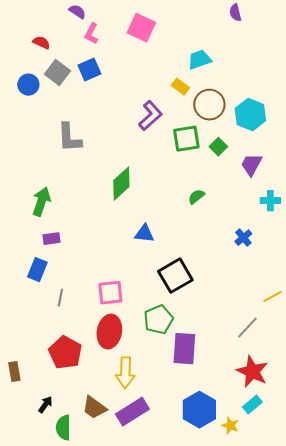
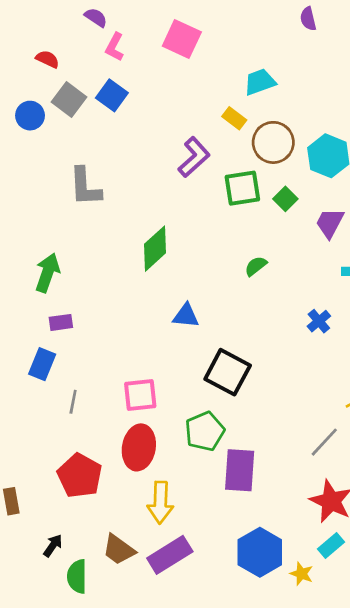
blue square: (89, 70) -> (112, 95), turned -30
black square: (175, 276) -> (228, 372), turned -32

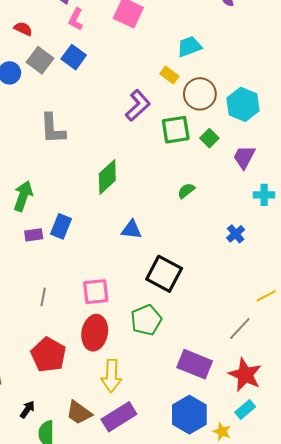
blue rectangle: (42, 364) -> (61, 226), moved
purple rectangle: (240, 470) -> (195, 364), moved, turned -72

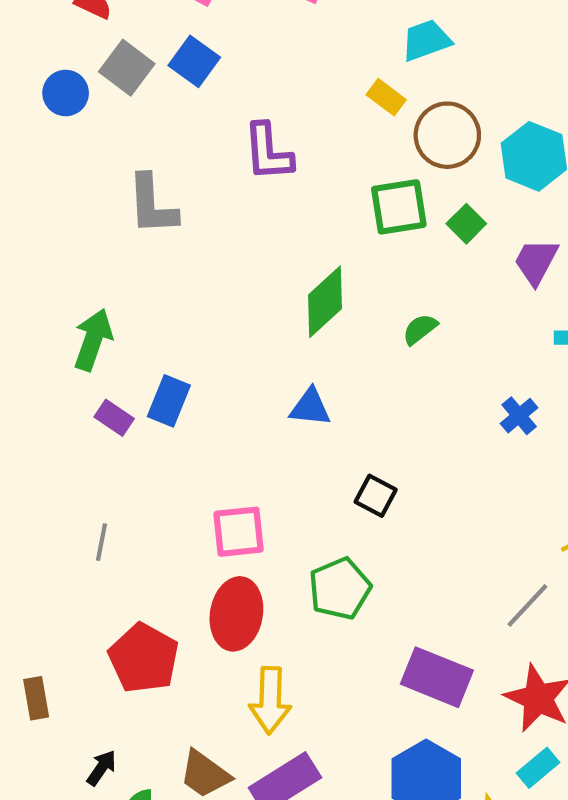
purple L-shape: (138, 105) -> (268, 152), moved, turned 128
green diamond: (107, 177) -> (325, 302), moved
purple rectangle: (34, 235) -> (114, 418), turned 42
black square: (164, 274) -> (376, 496), size x0.6
gray line: (43, 297) -> (101, 542), moved

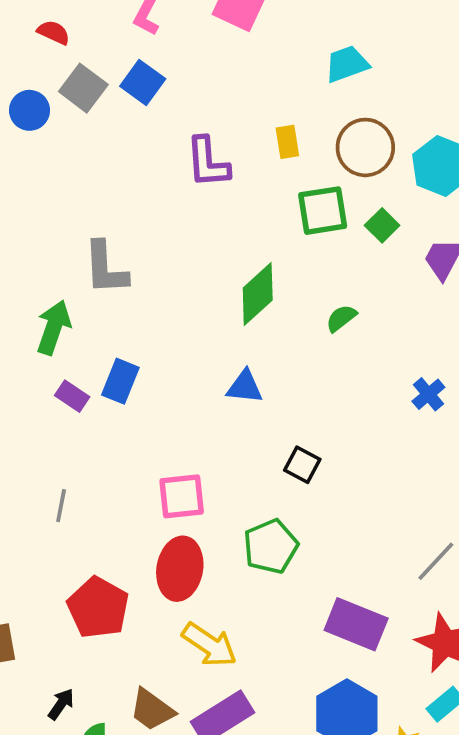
yellow rectangle: (386, 97) -> (287, 142), moved, turned 44
gray L-shape: (152, 205) -> (106, 268), moved
yellow arrow: (270, 700) -> (209, 645), turned -58

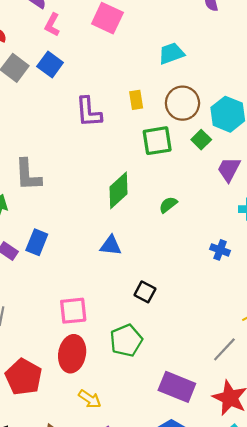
green square: (382, 225) -> (201, 140), moved
blue cross: (428, 394) -> (220, 250), turned -30
yellow arrow: (209, 645) -> (90, 399), size x0.7

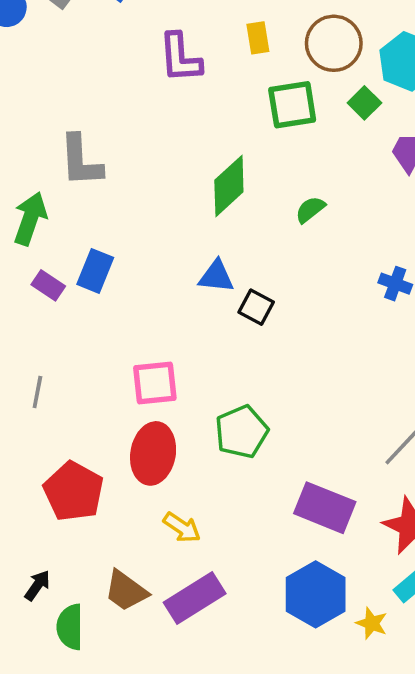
black square: (145, 292) -> (256, 307), moved

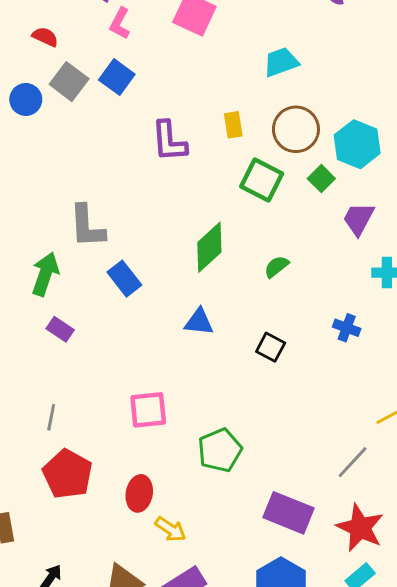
green square: (292, 105) -> (262, 180), turned 36
blue rectangle: (95, 271) -> (124, 279), moved, turned -60
black square: (256, 307) -> (271, 347), moved
red ellipse: (153, 453) -> (139, 493), moved, size x0.7
red pentagon: (74, 491) -> (68, 474), moved

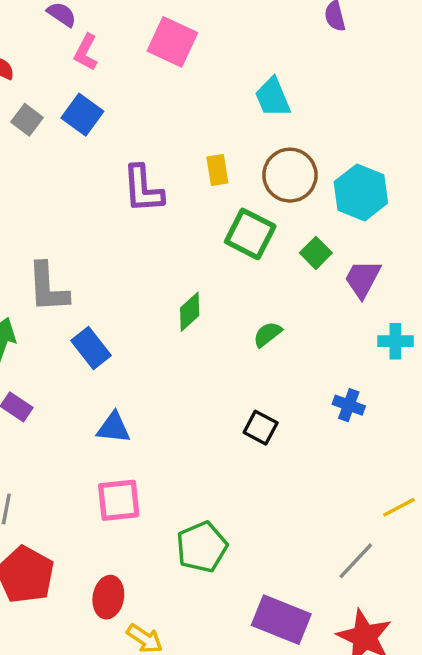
cyan trapezoid: (281, 62) -> (273, 97), turned -93
gray square: (69, 82) -> (27, 120), size x0.7
green square: (321, 179) -> (316, 253), moved
green diamond: (209, 247) -> (190, 312), size x0.7
blue triangle: (199, 322) -> (114, 428), moved

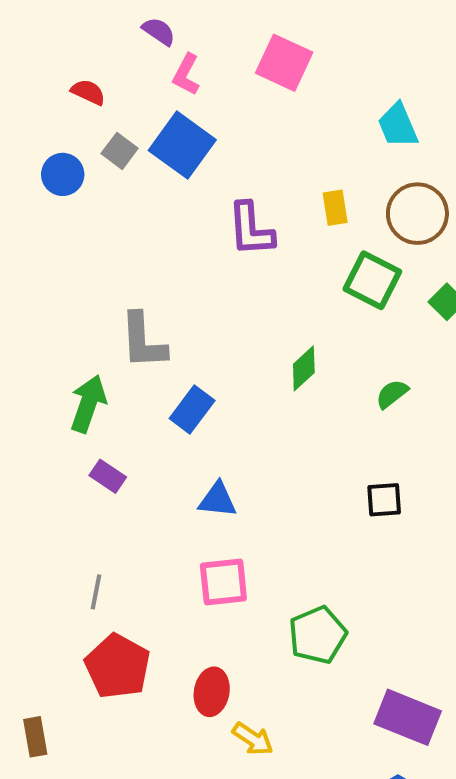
blue square: (82, 115) -> (182, 145), size x1.4
blue rectangle: (91, 348) -> (192, 410), turned 75
black square: (261, 428) -> (384, 500), turned -32

